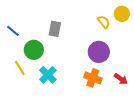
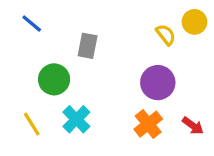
blue line: (13, 31) -> (32, 23), moved
yellow line: (20, 68) -> (32, 124), moved
orange cross: (93, 78) -> (148, 124), turned 30

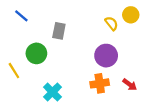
cyan cross: (76, 119) -> (52, 92), moved
yellow line: (32, 124) -> (14, 71), moved
orange cross: (148, 124) -> (100, 83), turned 30

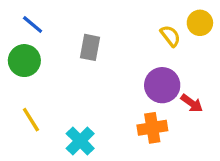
green circle: (36, 53) -> (24, 61), moved
yellow line: (14, 71) -> (31, 120), moved
red arrow: (130, 85) -> (192, 103), moved

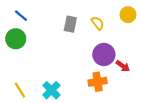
yellow semicircle: (170, 36) -> (98, 23), moved
gray rectangle: (90, 47) -> (70, 24), moved
yellow line: (31, 120) -> (20, 90), moved

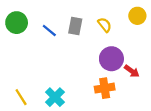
blue line: (21, 16) -> (49, 30), moved
green circle: (16, 39) -> (17, 23), moved

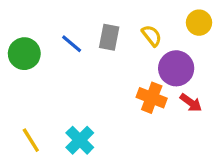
green circle: (17, 23) -> (24, 54), moved
purple circle: (111, 59) -> (176, 68), moved
orange cross: (105, 88) -> (152, 98), moved, turned 30

